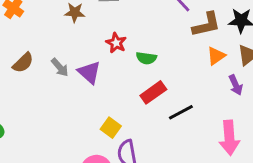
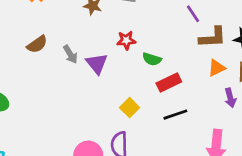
red star: (116, 43) -> (126, 40), turned 30
red rectangle: (153, 92) -> (169, 83), moved
yellow square: (111, 128) -> (130, 108), moved

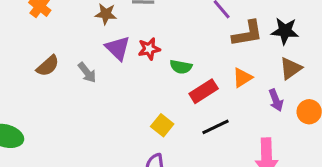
purple triangle: (97, 64) -> (118, 48), moved
orange triangle: (217, 68) -> (242, 78), moved

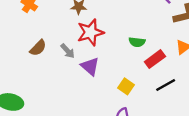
purple triangle: (118, 48) -> (90, 66), moved
red star: (149, 49) -> (90, 32), moved, size x1.6

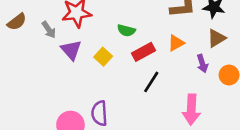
black line: (166, 85) -> (151, 82), turned -36
yellow square: (126, 86) -> (103, 57), moved

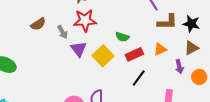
yellow square: (103, 57) -> (103, 56), size x1.5

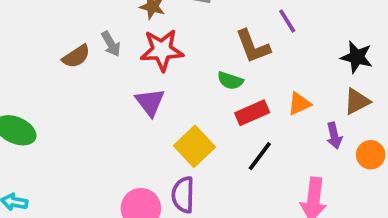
brown L-shape: (167, 22) -> (253, 46), moved, turned 70
gray arrow: (62, 32) -> (111, 44), moved
yellow square: (103, 56) -> (194, 146), moved

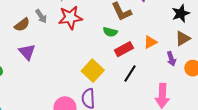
black star: (357, 57) -> (181, 13), turned -30
purple triangle: (150, 102) -> (27, 52), moved

